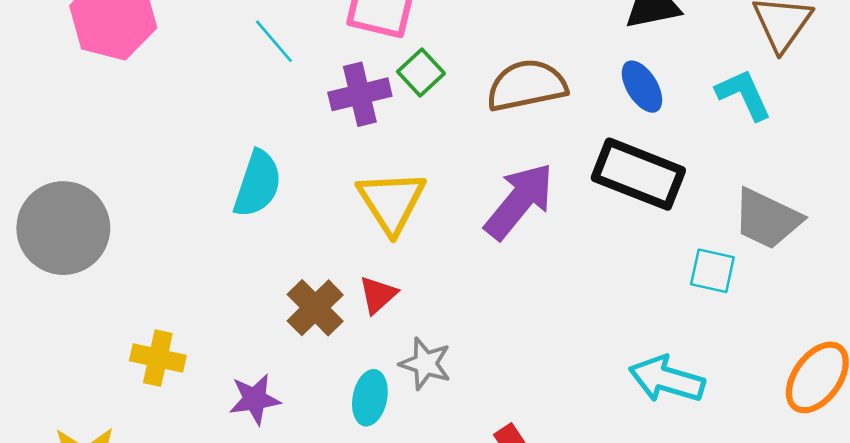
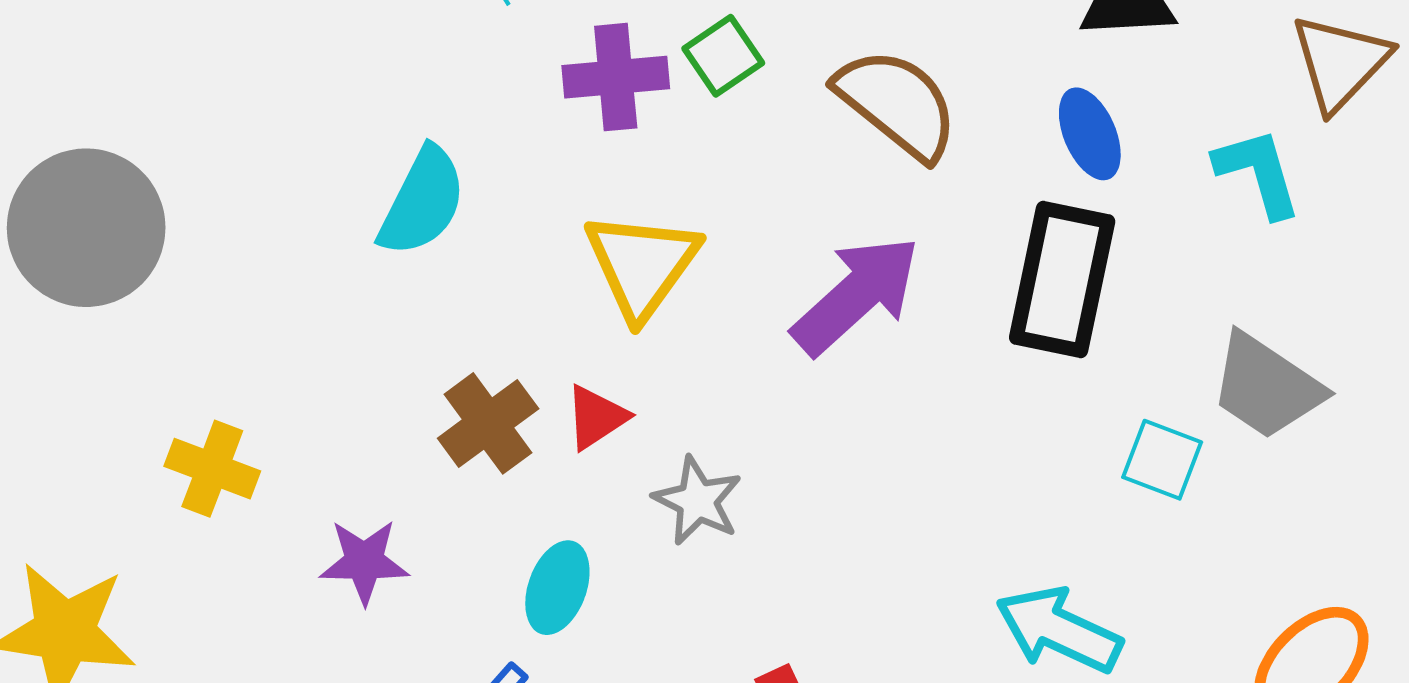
brown semicircle: (527, 85) -> (897, 104), turned 42
black rectangle: (638, 174) -> (1062, 280), turned 72
gray star: (425, 364) -> (697, 501), moved

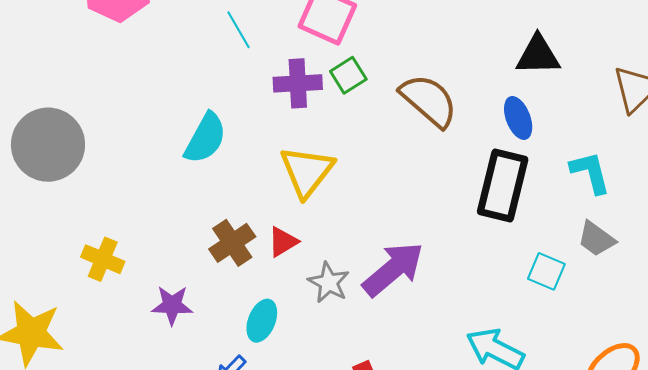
cyan L-shape: (1258, 172) -> (590, 172), moved
purple arrow: (856, 295) -> (393, 269), moved
gray trapezoid: (1266, 386) -> (596, 239), size x0.7

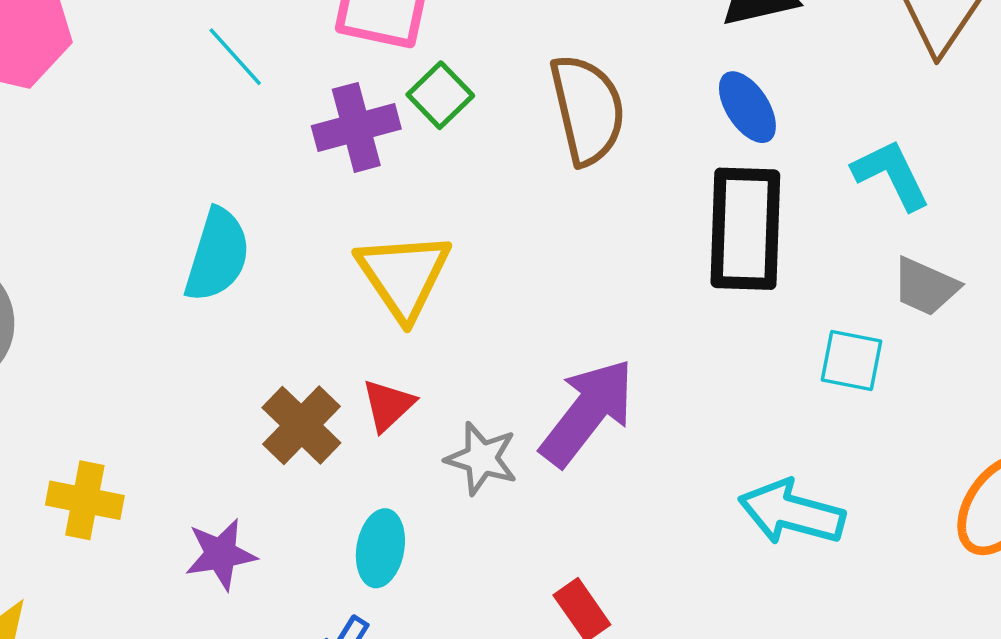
brown semicircle: (429, 101) -> (587, 110), turned 48

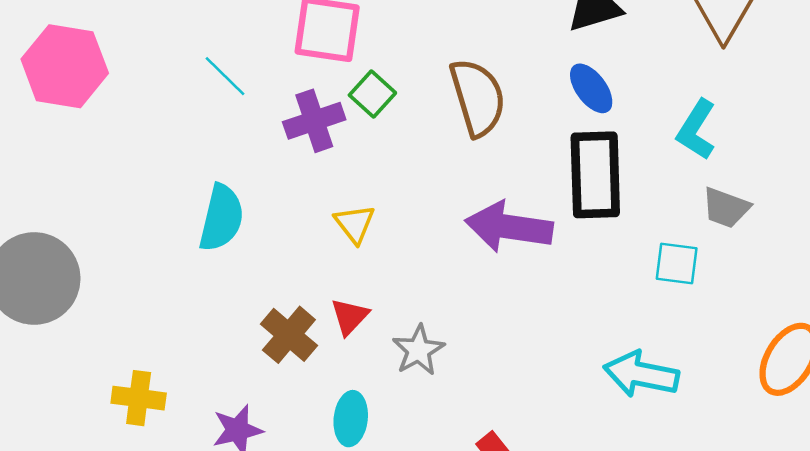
cyan L-shape: (891, 175) -> (696, 130), turned -118
yellow triangle: (404, 276) -> (355, 224), size x0.6
purple arrow: (587, 412) -> (509, 227), moved, turned -116
gray star: (482, 458) -> (418, 350), turned 30

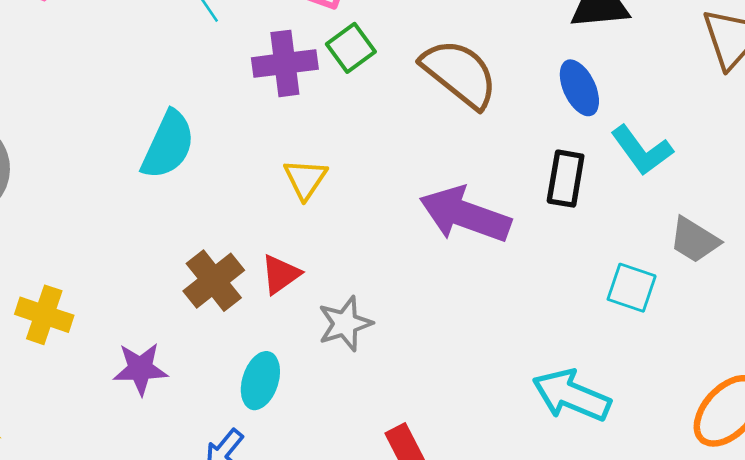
brown semicircle: (478, 97) -> (460, 73), turned -46
cyan L-shape: (696, 130) -> (642, 150), moved, turned -80
black rectangle: (595, 175) -> (566, 179), size x0.6

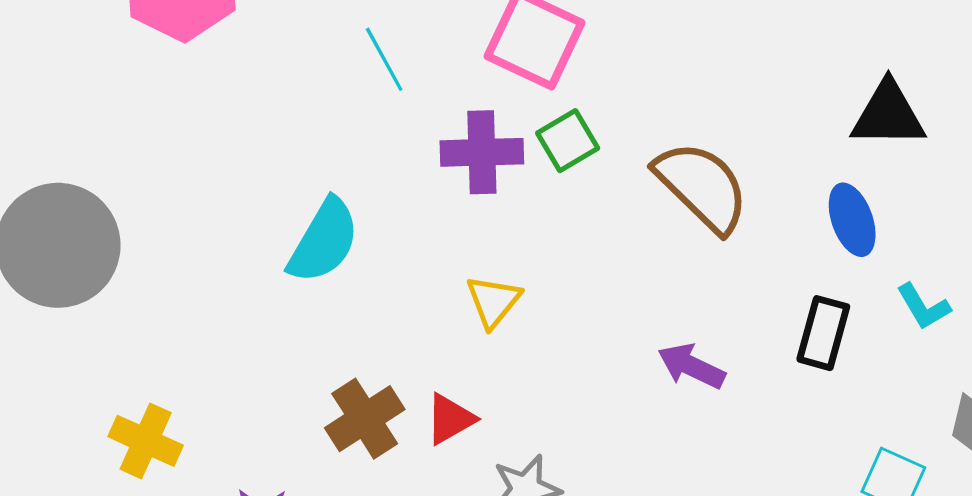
cyan L-shape: (642, 150) -> (923, 307), size x0.7
purple arrow: (465, 215) -> (691, 366), size x0.6

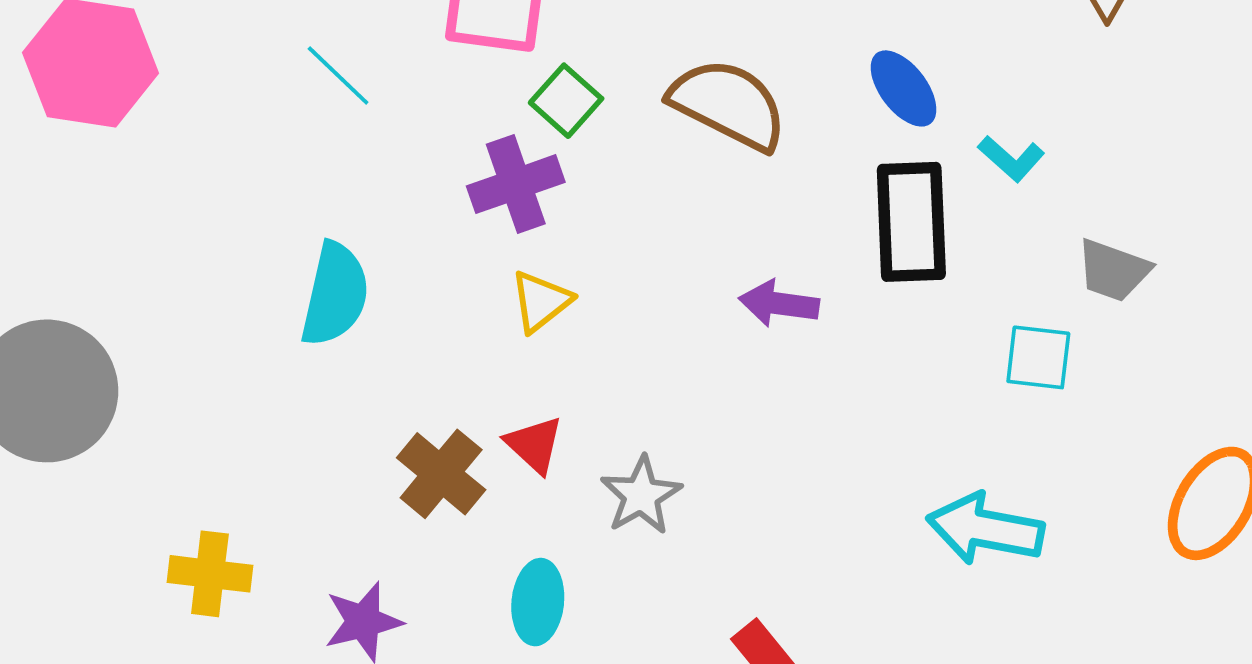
purple cross: (482, 152) -> (516, 184), moved
yellow triangle: (493, 301) -> (541, 301), turned 30
black rectangle: (823, 333) -> (911, 222), size x1.5
red triangle: (450, 419) -> (534, 445), turned -30

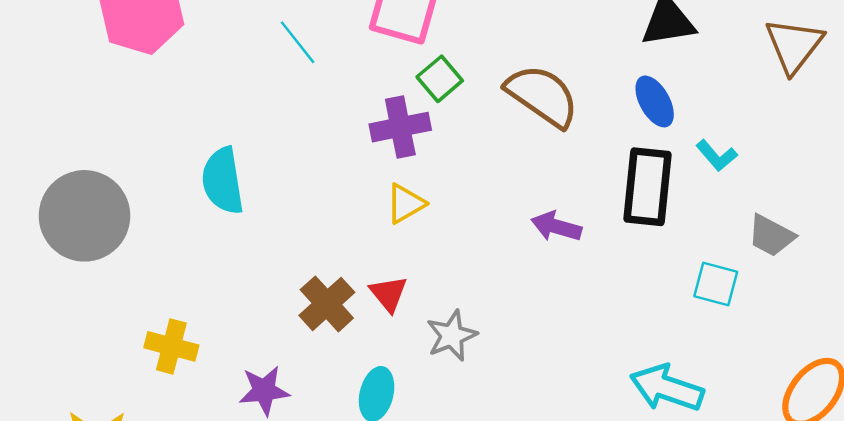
cyan semicircle: (335, 294) -> (223, 181), moved, turned 150

